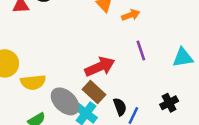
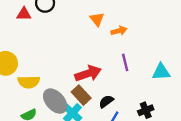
black semicircle: (120, 107) -> (106, 101), moved, turned -112

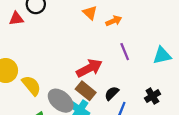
yellow semicircle: (29, 82) -> (31, 86), turned -120

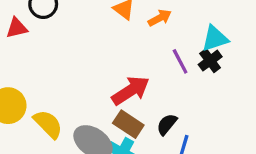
cyan triangle: (162, 55) -> (215, 38), moved
black cross: (152, 96) -> (210, 61), moved

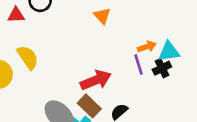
orange arrow: (160, 18) -> (147, 47), moved
yellow semicircle: (48, 124) -> (28, 57), moved

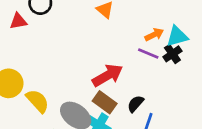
yellow semicircle: (28, 57) -> (38, 101), moved
purple line: (138, 64) -> (148, 54), turned -42

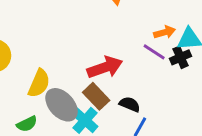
yellow semicircle: (38, 101) -> (39, 83), moved, turned 55
black semicircle: (136, 104) -> (130, 104), turned 60

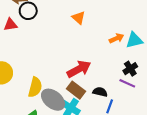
purple line: (154, 52) -> (127, 83), moved
black cross: (181, 57) -> (130, 69), moved

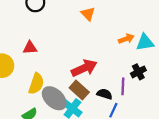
red triangle: (10, 25) -> (30, 48), moved
purple line: (127, 83) -> (123, 86), moved, turned 63

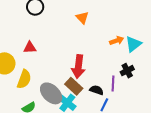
cyan triangle: (145, 42) -> (133, 44), turned -30
red arrow: (84, 68) -> (78, 67), turned 120
yellow semicircle: (36, 84) -> (24, 79), moved

